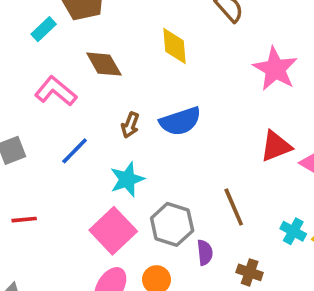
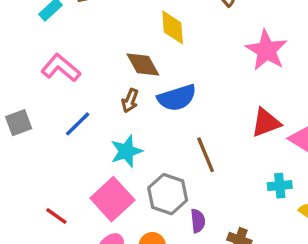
brown diamond: (104, 64) -> (143, 64), moved
brown line: (234, 207) -> (206, 155), moved
red line: (24, 220) -> (56, 216), moved, turned 40
cyan cross: (293, 231) -> (280, 186), moved, turned -35

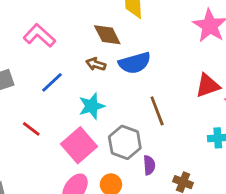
brown arrow: (130, 101) -> (96, 64), turned 84
red line: (56, 216) -> (31, 129), moved

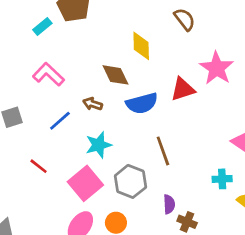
brown arrow: (96, 64) -> (93, 104), moved
red triangle: (208, 86) -> (183, 89), moved
purple semicircle: (149, 165) -> (169, 204), moved

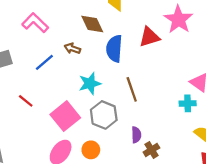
blue semicircle: (142, 103) -> (114, 49), turned 108
cyan star: (99, 145) -> (90, 83), moved
cyan cross: (222, 179) -> (188, 103), moved
brown cross: (187, 222) -> (151, 150), turned 35

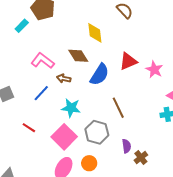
pink star: (178, 20) -> (154, 70), moved, size x0.7
pink L-shape: (35, 23) -> (43, 61), moved
blue semicircle: (114, 49) -> (99, 75), turned -145
cyan star: (90, 83) -> (71, 108), moved, turned 30

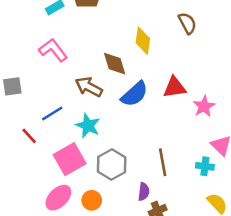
pink L-shape: (43, 61) -> (53, 50), moved
brown arrow: (64, 79) -> (89, 87), size x1.5
blue line: (41, 93) -> (52, 114), moved
brown line: (118, 108) -> (163, 162), moved

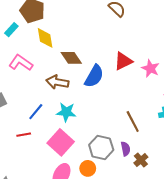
yellow diamond: (143, 41) -> (45, 38), moved
red line: (29, 136) -> (24, 135), turned -40
gray hexagon: (112, 164) -> (101, 147), moved

